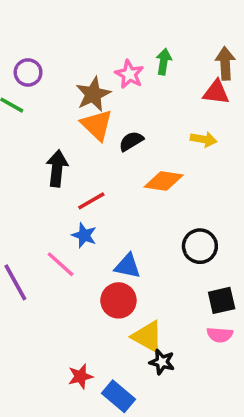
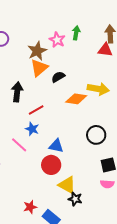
orange triangle: (97, 125) -> (39, 68), turned 36
yellow arrow: (204, 139) -> (98, 89), moved, size x1.5

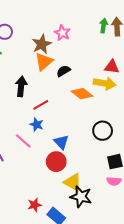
green arrow: (76, 33) -> (104, 26), moved
red triangle: (105, 50) -> (112, 67), moved
orange diamond: (76, 99) -> (82, 94), turned 30
blue triangle: (56, 146) -> (61, 142), turned 35
black star: (75, 199) -> (81, 197), size x1.5

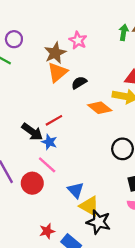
black arrow: (21, 86) -> (32, 132), moved, turned 120
pink line: (23, 141) -> (47, 165), moved
blue triangle: (61, 142) -> (76, 190), moved
red circle: (56, 162) -> (32, 183), moved

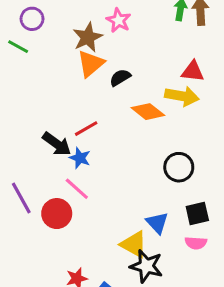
blue triangle: (76, 190) -> (157, 223), moved

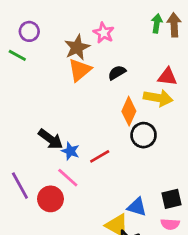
black semicircle: (120, 78) -> (117, 73), moved
orange diamond: (148, 112) -> (129, 111), turned 76
red line: (86, 129) -> (100, 156), moved
black circle: (179, 167) -> (144, 135), moved
blue triangle: (157, 223) -> (137, 207), turned -30

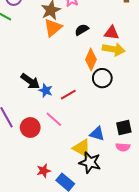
red triangle: (167, 77) -> (112, 33), moved
pink line: (68, 178) -> (54, 119), moved

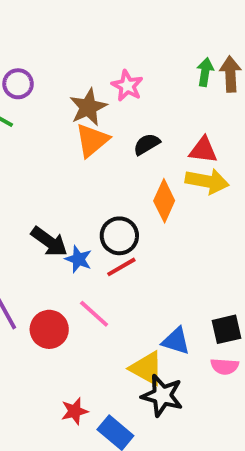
black circle: (102, 78) -> (119, 236), moved

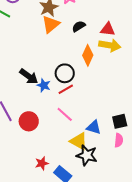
pink line: (94, 314) -> (65, 114), moved
pink semicircle: (225, 366) -> (119, 140), turned -88

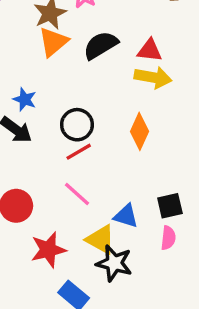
black semicircle: (79, 26) -> (101, 45), size x1.5
orange diamond: (88, 55) -> (140, 131), moved
blue star: (44, 85) -> (25, 99), moved
red star: (42, 163) -> (48, 250), moved, size x1.5

